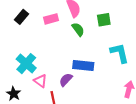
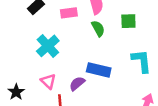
cyan cross: (26, 64) -> (48, 46), moved

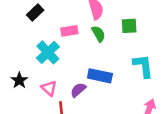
pink rectangle: (69, 13) -> (69, 31), moved
black star: (16, 92) -> (19, 80), moved

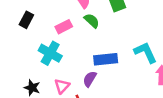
cyan L-shape: (143, 66) -> (145, 52), moved
pink triangle: (49, 88) -> (62, 86), turned 49

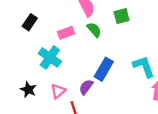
blue rectangle: (106, 59) -> (104, 69), turned -60

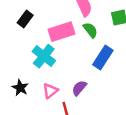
pink rectangle: (66, 33) -> (61, 32), size x1.5
blue rectangle: (104, 69) -> (103, 58), moved

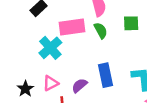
blue rectangle: (103, 58) -> (106, 75), moved, turned -55
black star: (20, 88) -> (25, 89), moved

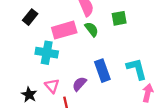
cyan cross: (50, 48) -> (47, 53), turned -30
pink triangle: (51, 83) -> (52, 86), turned -35

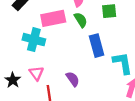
blue rectangle: (102, 71) -> (97, 46), moved
purple semicircle: (79, 84) -> (73, 79), moved, turned 98

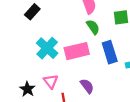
pink rectangle: (53, 18) -> (77, 51), moved
cyan cross: (34, 40) -> (47, 48), turned 30

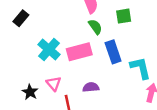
black rectangle: (32, 12) -> (21, 18), moved
purple semicircle: (87, 86) -> (91, 87), turned -56

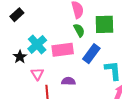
green square: (124, 16) -> (104, 24), size x1.5
blue rectangle: (113, 52) -> (91, 54), turned 48
black star: (30, 92) -> (20, 57), moved

